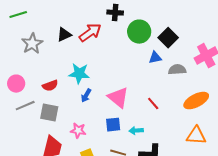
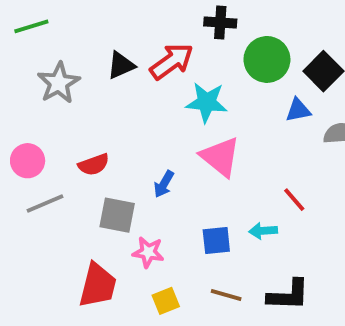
cyan star: (79, 74) -> (207, 102), moved
pink triangle: (118, 98) -> (220, 157), moved
gray square: (49, 113) -> (117, 215), moved
cyan arrow: (136, 131) -> (263, 231), moved

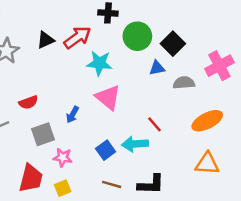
gray square: (117, 215) -> (43, 134), turned -30
cyan arrow: (263, 231) -> (135, 144), size x1.5
blue square: (216, 241) -> (106, 150), turned -30
yellow square: (166, 301) -> (63, 188), moved

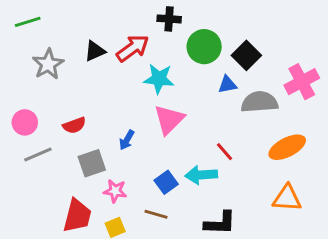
gray semicircle: (184, 83) -> (259, 102), size x1.4
pink triangle: (108, 97) -> (169, 120), turned 36
brown line: (112, 184) -> (156, 214), moved

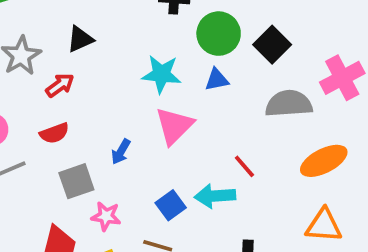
red arrow: (133, 48) -> (60, 85), moved, size x0.7
blue triangle: (227, 85) -> (217, 80), moved

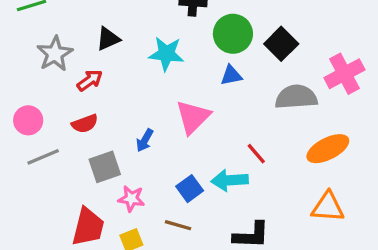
cyan star: (161, 74) -> (166, 54), moved

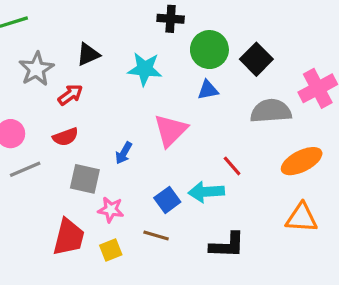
gray square: (105, 167) -> (85, 179), turned 32

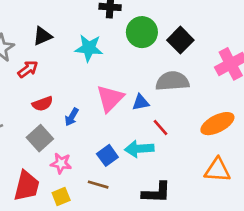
blue triangle: (208, 90) -> (141, 102), moved
gray semicircle: (271, 111) -> (172, 81), moved
red semicircle: (65, 137) -> (42, 104), moved
gray square: (85, 179) -> (40, 138), turned 35

